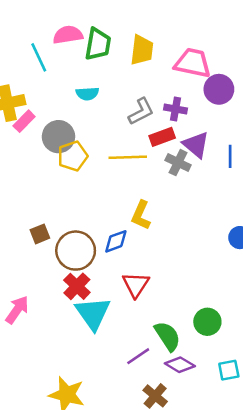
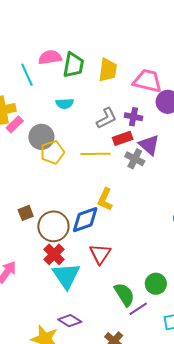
blue diamond: (116, 241) -> (85, 220), size x1.4
purple line: (138, 356) -> (138, 309), moved
purple diamond: (180, 365) -> (70, 321), moved

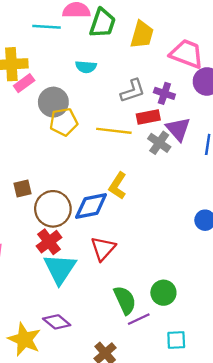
cyan line: (27, 75) -> (47, 27), turned -70

